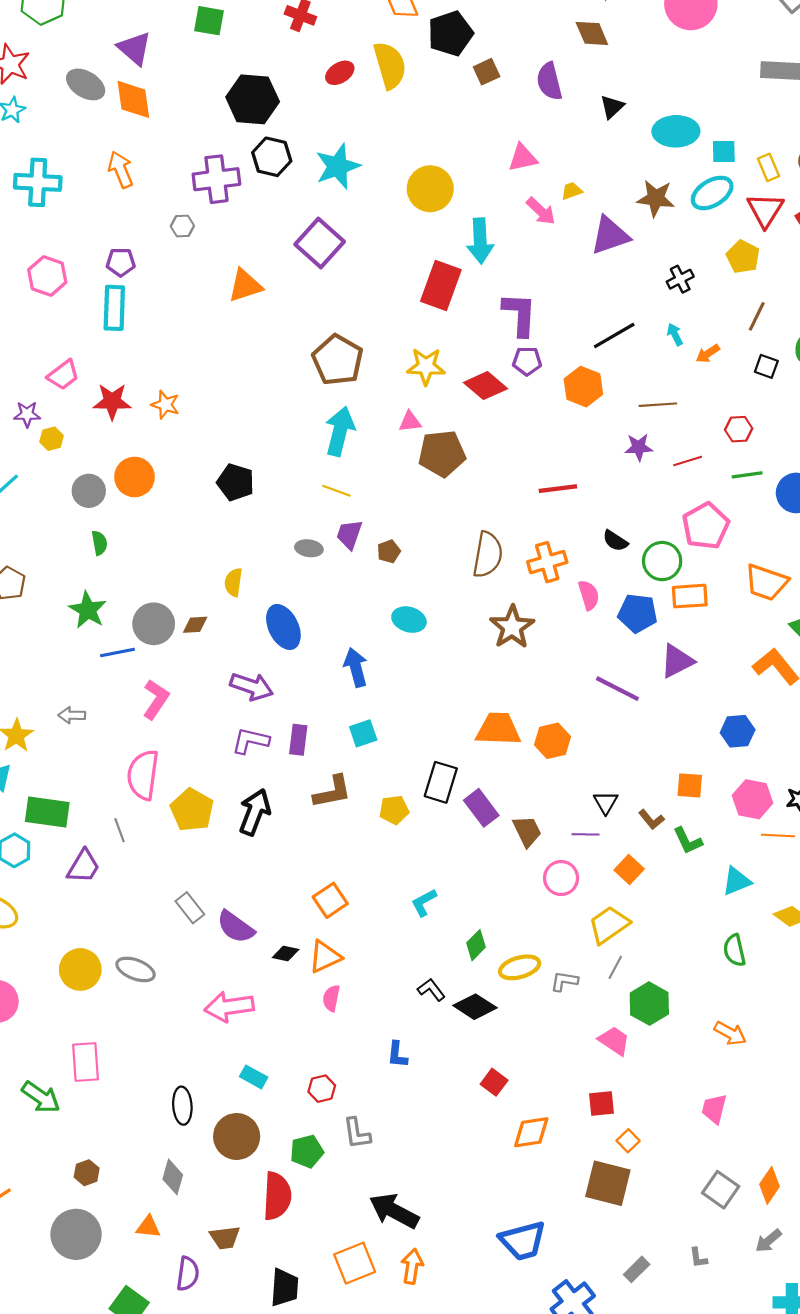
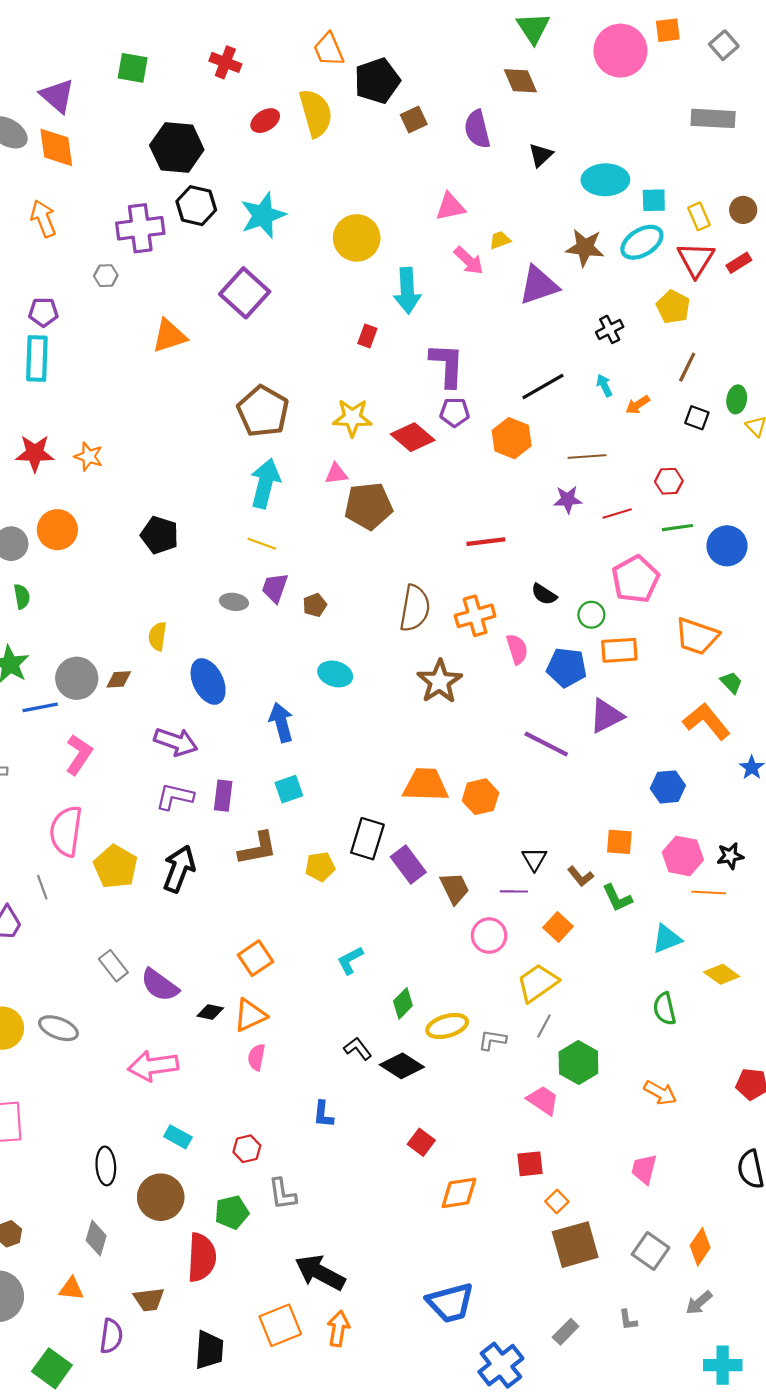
red rectangle: (441, 286) -> (367, 336), size x0.5
green circle: (662, 561) -> (591, 615), size x0.7
brown square: (608, 1183) -> (575, 1245), moved, turned -30

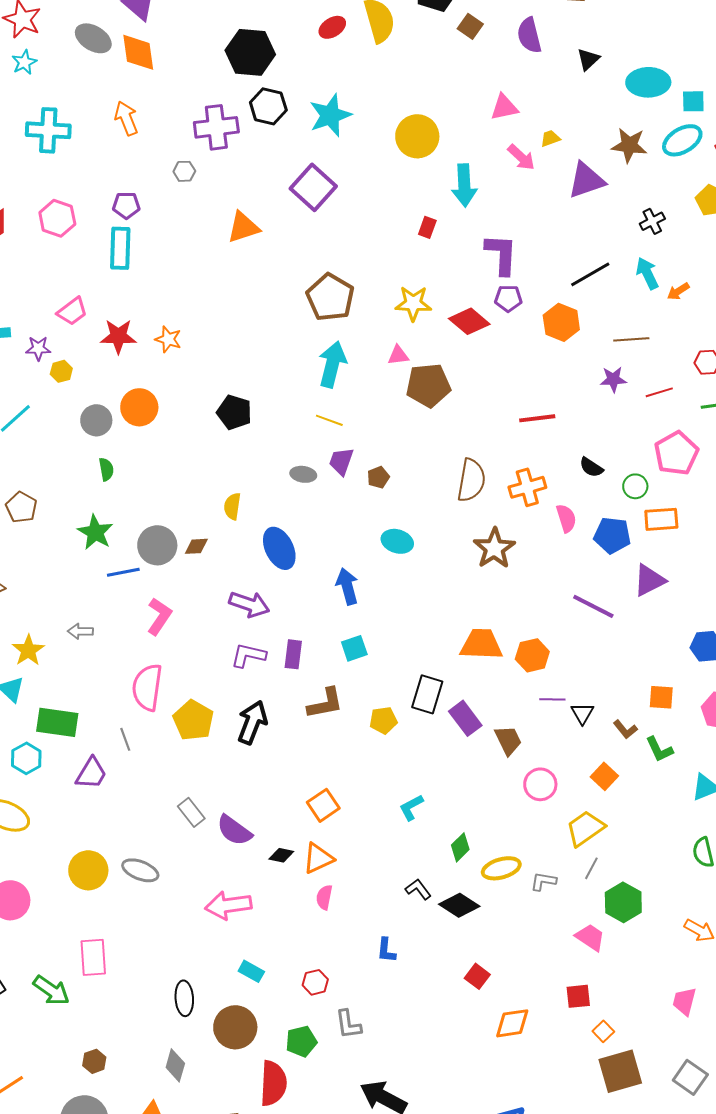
brown square: (414, 119) -> (470, 26), turned -30
cyan arrow: (604, 385) -> (647, 273), size x1.5
purple line: (514, 891) -> (552, 699), moved

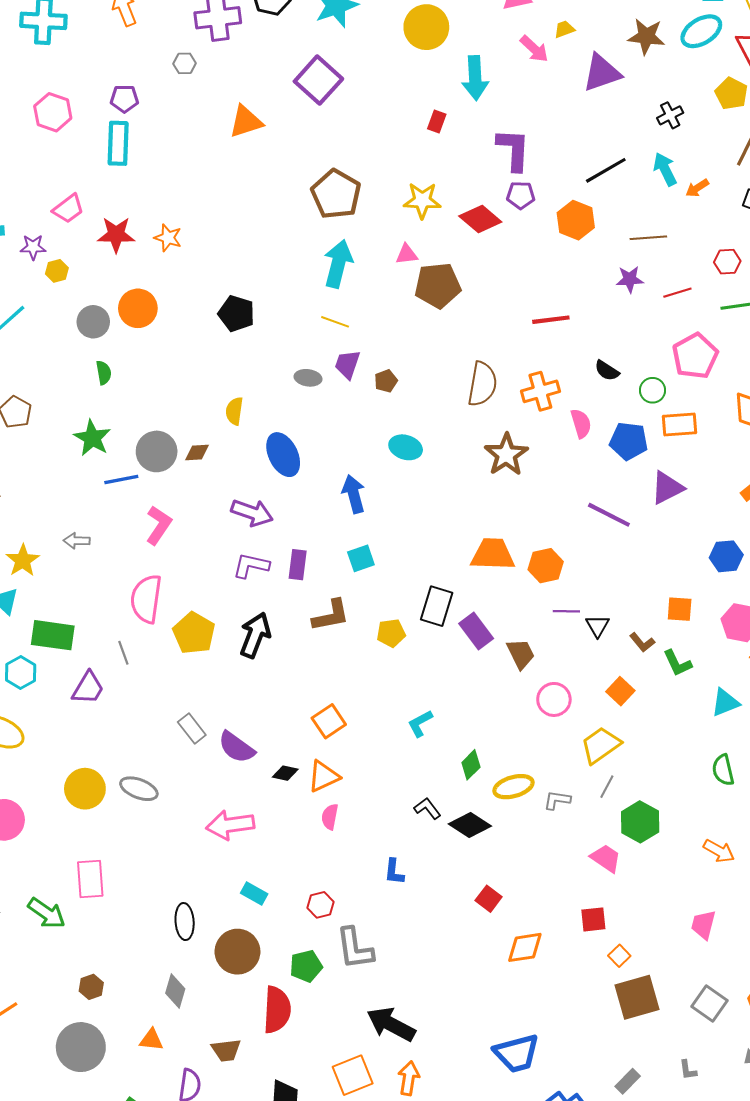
gray L-shape: (348, 1024) -> (355, 948), size x1.4

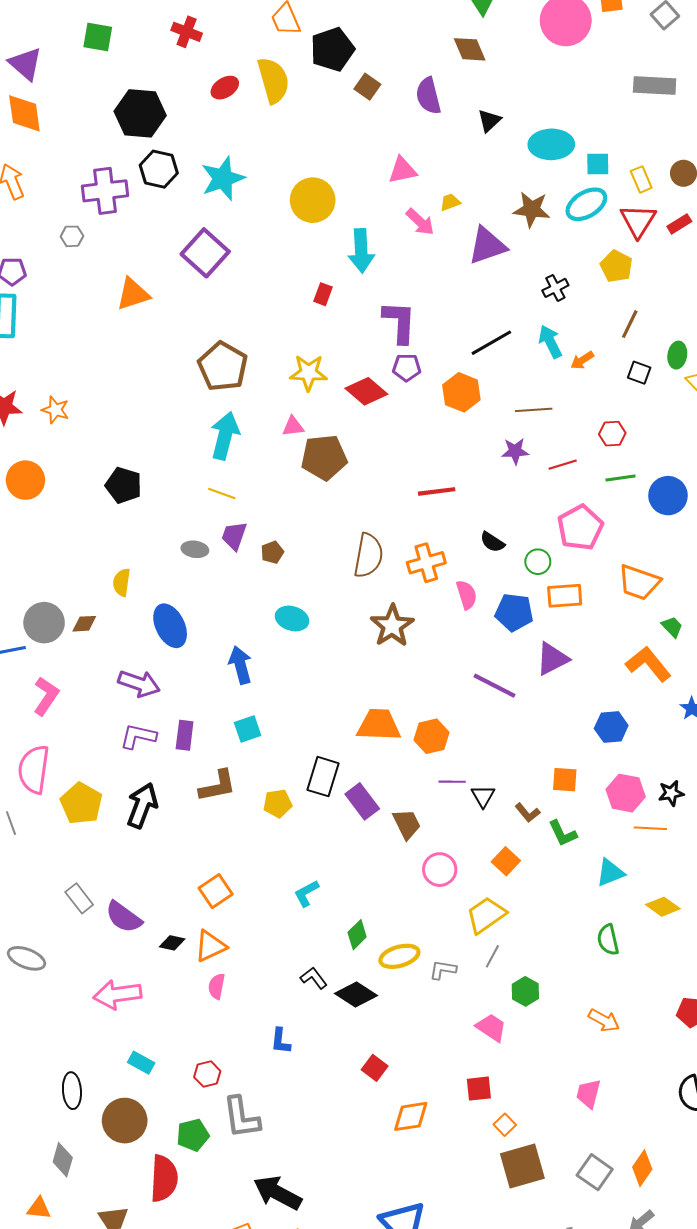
green hexagon: (640, 822) -> (525, 991), size x0.7

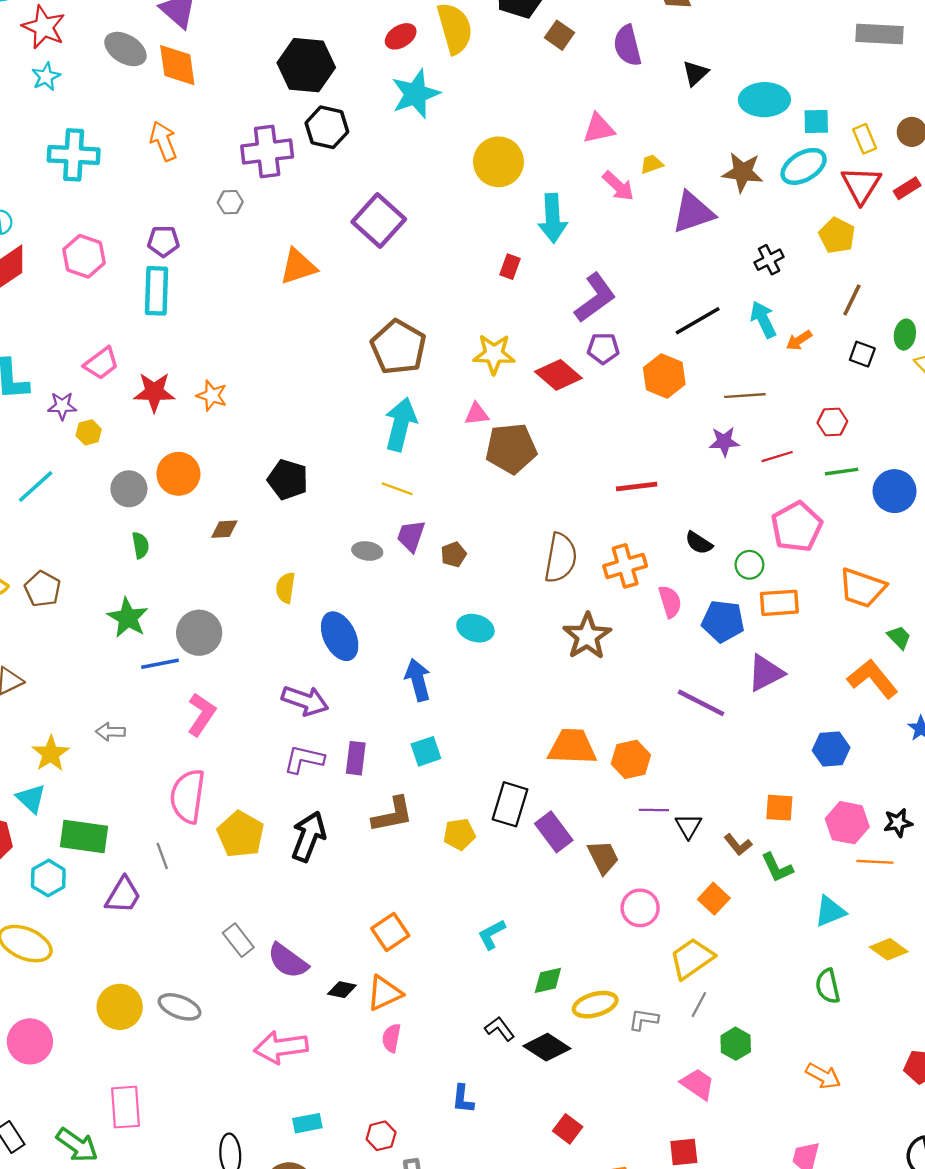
cyan star: (223, 178) -> (416, 94), moved
purple L-shape: (399, 322) -> (595, 298), turned 51
brown diamond: (84, 624) -> (224, 529), moved
green diamond: (357, 935) -> (548, 980), turned 32
cyan rectangle: (141, 1063) -> (307, 1123), turned -40

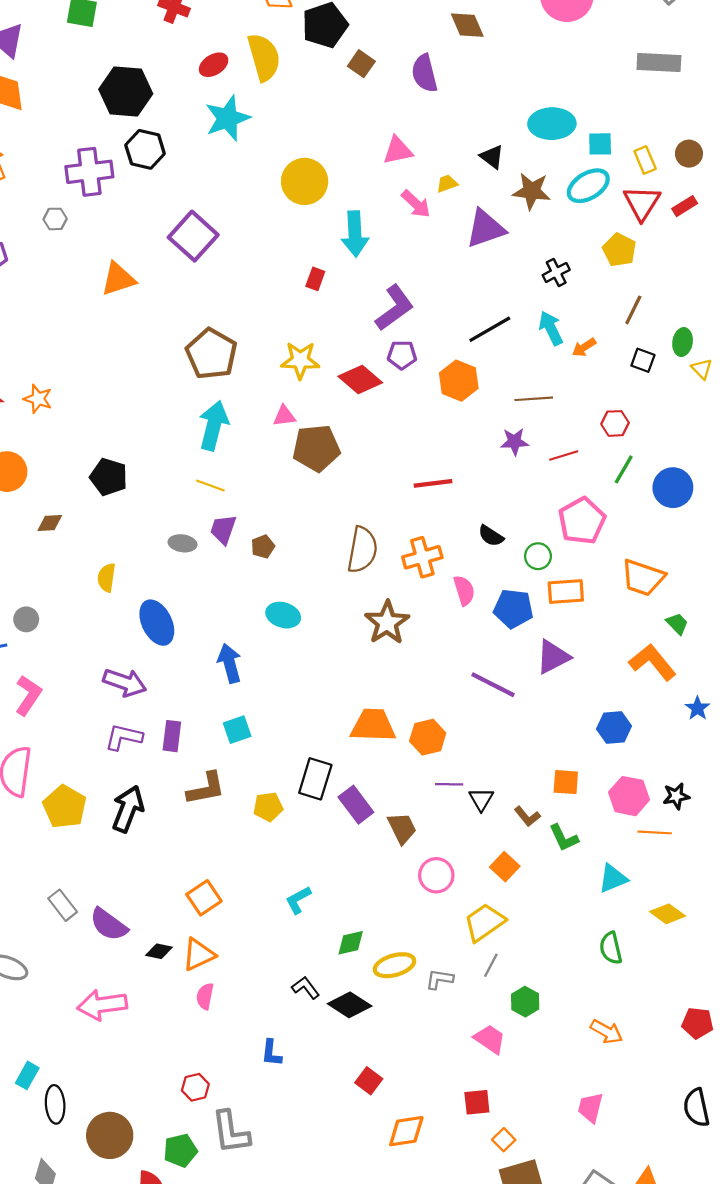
black triangle: (695, 73) -> (492, 157), moved, turned -40
green line: (842, 472) -> (624, 469), turned -52
gray circle: (199, 633) -> (26, 619), size x0.6
cyan rectangle: (307, 1123) -> (27, 1075), moved, turned -50

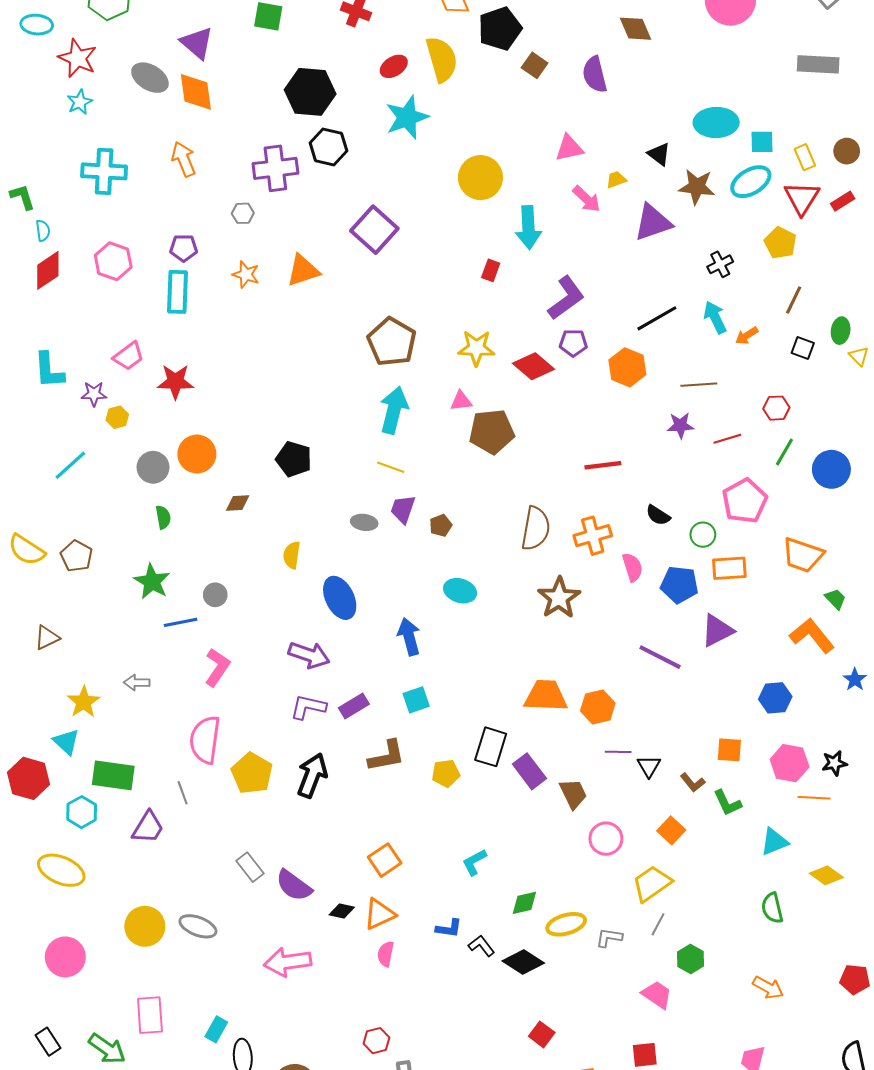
orange star: (38, 399) -> (246, 274), moved
purple rectangle: (172, 736) -> (354, 706), turned 52
blue L-shape: (271, 1053) -> (449, 928), moved, turned -88

